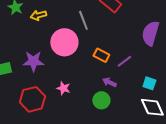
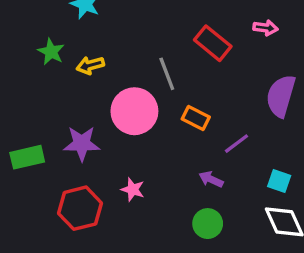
orange rectangle: (101, 55) -> (196, 118), moved
green circle: (101, 100) -> (208, 224), moved

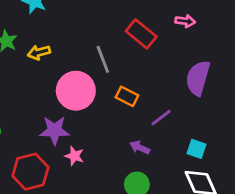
purple star: (82, 144) -> (55, 130), moved

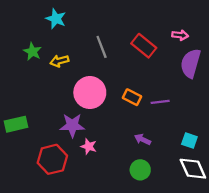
gray line: (103, 59) -> (102, 47), moved
purple semicircle: (198, 78) -> (191, 63), moved
purple line: (161, 118) -> (160, 102), moved, turned 30

